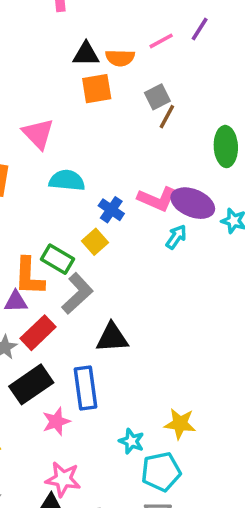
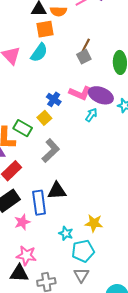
gray square: (157, 97) -> (84, 57), moved
cyan semicircle: (67, 180) -> (39, 53), moved, turned 120
gray L-shape: (77, 294) -> (51, 151), moved
black triangle: (112, 338) -> (57, 191), moved

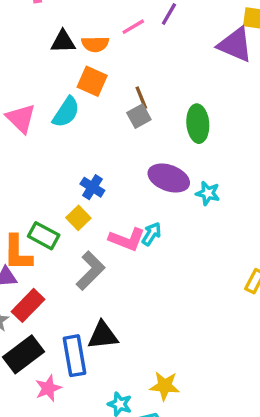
orange square: (45, 29) -> (92, 81), moved, turned 36
brown line: (86, 45) -> (141, 98), turned -48
pink L-shape: (80, 93) -> (127, 239), moved
cyan arrow: (91, 115) -> (151, 234), moved

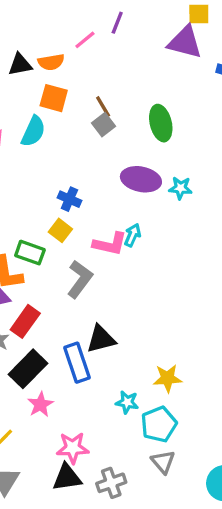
pink star: (48, 388) -> (40, 405), moved

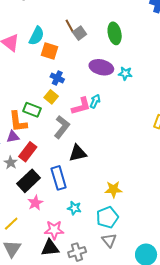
orange square: (54, 98) -> (49, 51), moved
brown line: (103, 107) -> (70, 26), moved
pink L-shape: (110, 244) -> (81, 106), turned -30
black triangle: (101, 339) -> (78, 153), moved
cyan star: (127, 402) -> (74, 208), moved

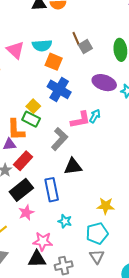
cyan semicircle: (37, 36) -> (42, 45), turned 54
blue cross: (57, 78) -> (59, 89), size x1.6
yellow square: (51, 97) -> (33, 106), moved

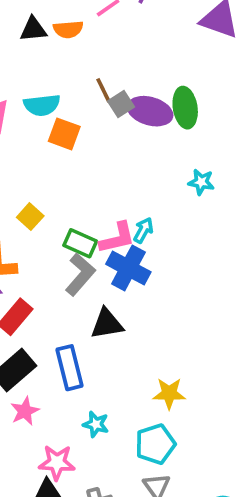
purple ellipse: (104, 83) -> (150, 111), moved
blue cross: (59, 89) -> (128, 268), moved
green rectangle: (31, 119) -> (80, 243), moved

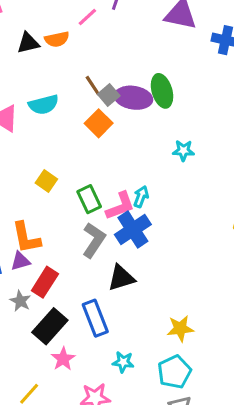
orange square: (64, 134) -> (99, 123), moved, turned 32
yellow square: (30, 217) -> (46, 181), moved
green rectangle: (80, 243) -> (89, 199), moved, turned 48
blue cross: (128, 268) -> (133, 229), turned 36

